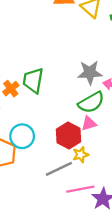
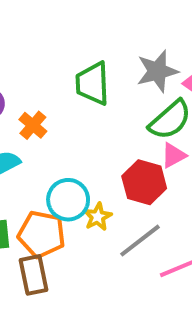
green trapezoid: (33, 80) -> (93, 84), moved
yellow star: (81, 155) -> (98, 217), moved

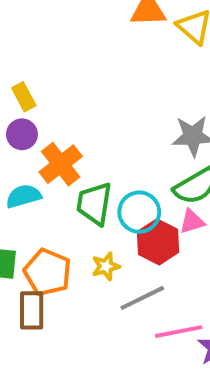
green trapezoid: (93, 84) -> (94, 203), moved
orange cross: (33, 125) -> (61, 164), size x1.5
cyan circle: (68, 200) -> (139, 212), moved

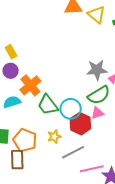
green trapezoid: (94, 203) -> (48, 105), turned -45

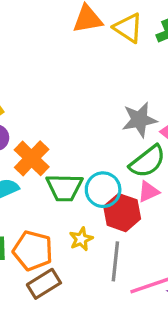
green trapezoid: (48, 105) -> (64, 188), turned -45
gray line: (73, 152) -> (115, 261), turned -50
brown rectangle: (17, 160) -> (44, 284), moved, turned 66

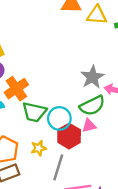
yellow triangle: (128, 28) -> (97, 15), turned -40
gray star: (139, 120) -> (92, 77), turned -30

